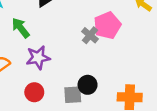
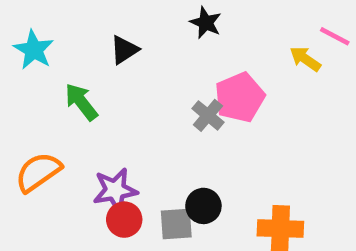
purple star: (38, 58) -> (115, 190), moved
red circle: (34, 92) -> (124, 220), moved

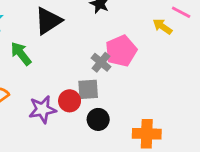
black triangle: (124, 50) -> (48, 21), size x1.5
red circle: (124, 220) -> (70, 101), moved
gray square: (176, 224) -> (88, 89), moved

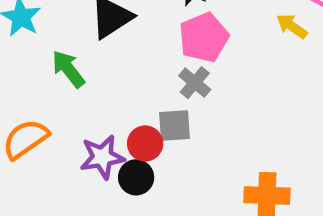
pink pentagon: (121, 51) -> (204, 37), moved
black circle: (98, 119) -> (136, 177), moved

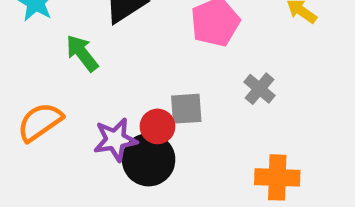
gray cross: (195, 83) -> (259, 89), moved
black circle: (136, 177) -> (149, 160), size x1.5

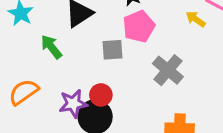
gray cross: (259, 89) -> (168, 70), size x1.5
gray square: (186, 109) -> (113, 50), moved

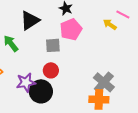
gray cross: (168, 70) -> (104, 82), moved
red circle: (101, 95) -> (51, 70), moved

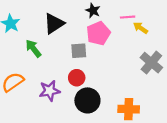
pink line: (123, 14) -> (128, 17), moved, turned -32
gray cross: (104, 82) -> (151, 63), moved
black circle: (41, 91) -> (87, 100), moved

